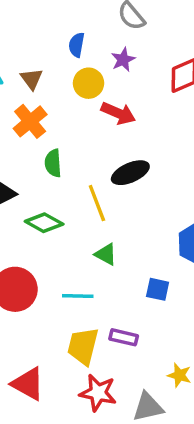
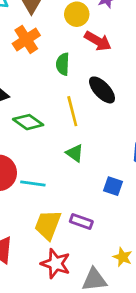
green semicircle: (53, 163) -> (63, 64), moved
black ellipse: (130, 173) -> (102, 90), turned 64
cyan line: (78, 296) -> (33, 184), moved

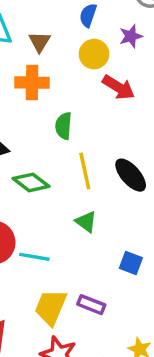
orange cross: (26, 39) -> (32, 83), turned 32
green semicircle: (63, 64) -> (63, 126), moved
black ellipse: (102, 90) -> (131, 175), moved

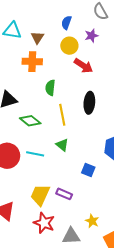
black ellipse: (131, 175) -> (89, 103), moved, turned 45
cyan line: (34, 257) -> (35, 154), moved

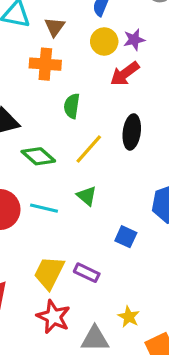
purple star: (91, 36) -> (134, 40), moved
red arrow: (83, 66) -> (125, 74), turned 108
yellow line: (62, 115) -> (89, 149), turned 50

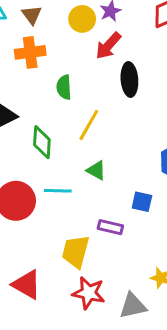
black ellipse: (132, 132) -> (129, 79), moved
green diamond: (38, 156) -> (42, 142), turned 64
purple rectangle: (87, 273) -> (110, 227), moved

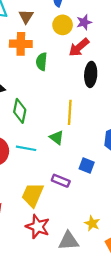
green semicircle: (64, 87) -> (42, 62), moved
yellow line: (89, 125) -> (70, 112), moved, turned -35

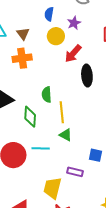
purple star: (84, 22) -> (74, 23), moved
green semicircle: (42, 62) -> (47, 95), moved
yellow line: (70, 112) -> (62, 112), moved

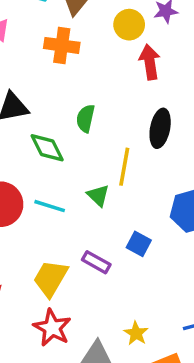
red arrow: (73, 54) -> (150, 62), turned 114
black ellipse: (87, 76) -> (160, 128), moved
yellow line: (62, 112) -> (124, 167), moved
green diamond: (30, 117) -> (47, 148), turned -45

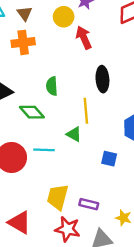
purple rectangle: (96, 262) -> (89, 204), moved

